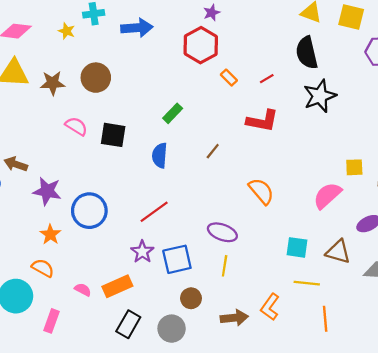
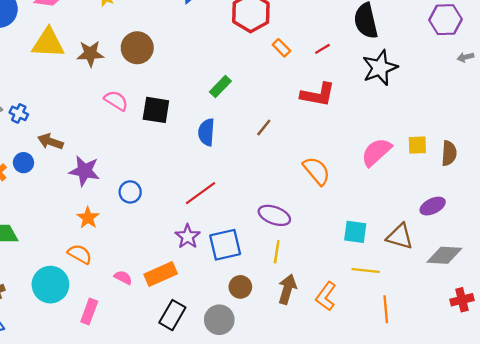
pink semicircle: (327, 195) -> (376, 152), moved
blue circle: (89, 211) -> (130, 192), size x0.6
brown arrow: (234, 318) -> (287, 289), moved, turned -68

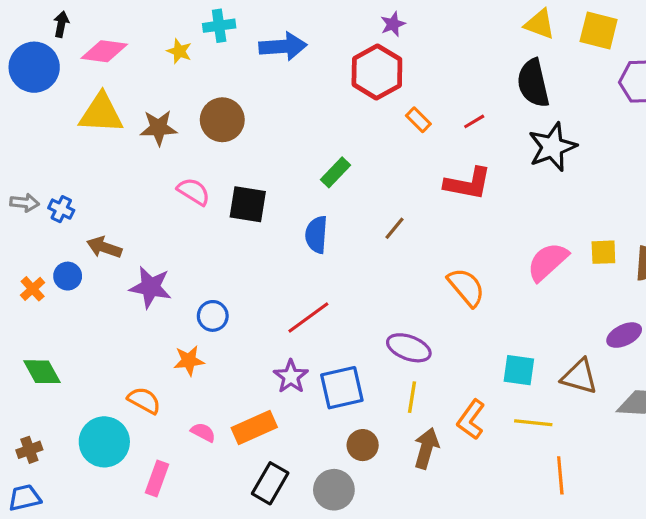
orange star: (88, 218) -> (189, 361), moved, turned 30
orange L-shape: (326, 296) -> (471, 420), moved

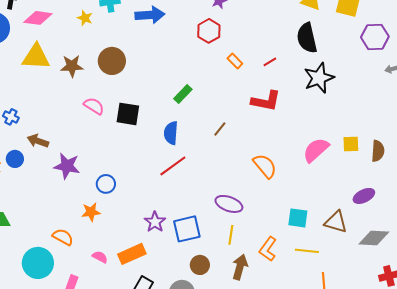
red hexagon: (377, 72) -> (209, 31), size x0.7
red line: (308, 318) -> (173, 166), moved

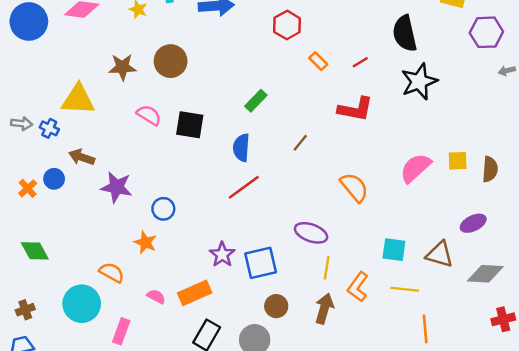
yellow triangle: (36, 57) -> (78, 100), moved
orange star: (91, 212) -> (145, 242), turned 30
yellow line: (231, 235) -> (327, 268), moved

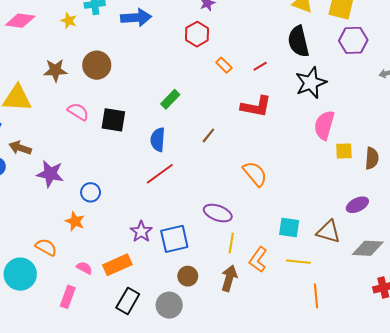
purple hexagon: (486, 32) -> (353, 40), moved
pink semicircle: (416, 168) -> (324, 125), moved, turned -32
pink rectangle: (121, 331) -> (68, 297), moved

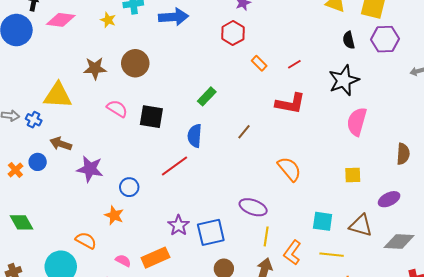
black semicircle: (298, 41) -> (349, 40), moved, size x0.6
yellow square: (344, 151) -> (353, 175), moved
red line: (160, 174) -> (175, 166), moved

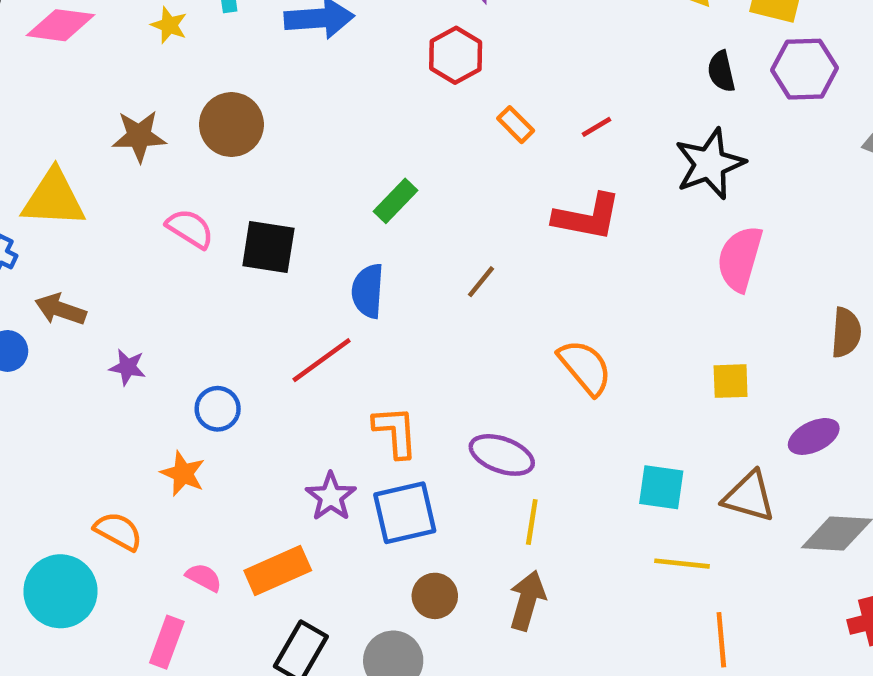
purple star: (90, 169) -> (127, 367), size x0.6
orange L-shape: (292, 253) -> (396, 432), moved, turned 140

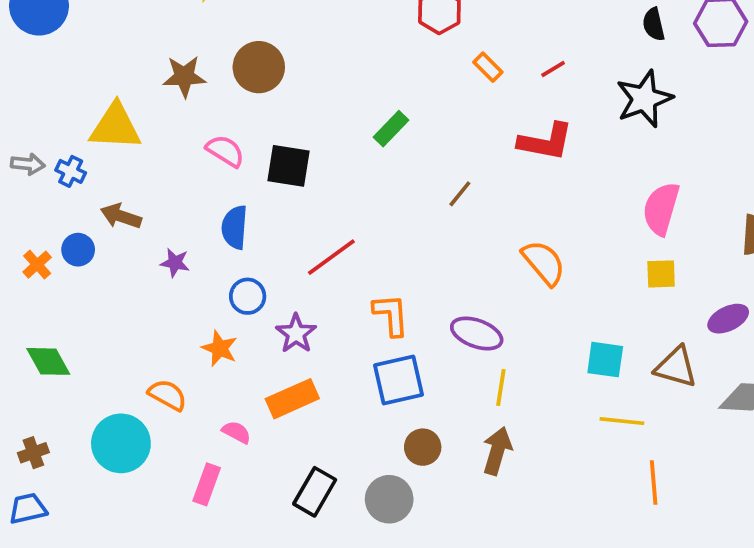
pink semicircle: (740, 259) -> (661, 209), moved
blue semicircle: (368, 291) -> (235, 227), moved
purple star: (331, 497) -> (296, 333), moved
orange rectangle: (278, 570) -> (292, 399), moved

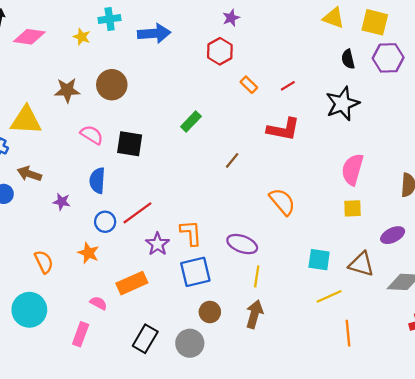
red line: (331, 257) -> (137, 213), moved
purple star: (296, 333) -> (157, 244), moved
orange semicircle: (168, 395) -> (44, 262), moved, turned 35
yellow line: (622, 421) -> (329, 296), turned -30

